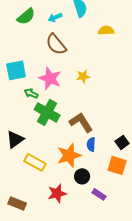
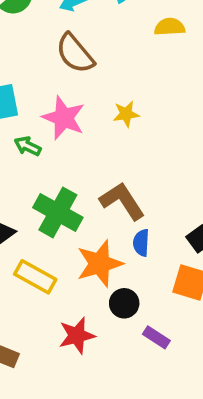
green cross: (47, 112) -> (58, 212), moved

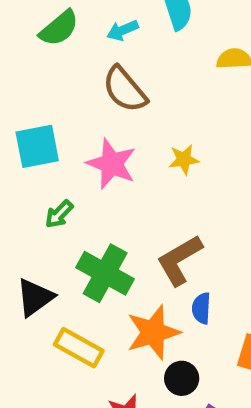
green arrow: (28, 146) -> (59, 214), moved, turned -72
brown L-shape: (122, 201) -> (179, 260), turned -87

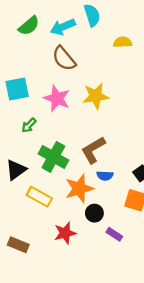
cyan arrow: (123, 30) -> (63, 27), size x1.5
yellow star: (184, 159) -> (96, 96), size x1.6
blue semicircle: (201, 308) -> (105, 176), turned -91

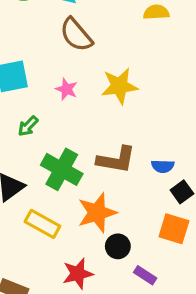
pink star: (57, 98) -> (67, 89), size x0.6
brown L-shape: (93, 150) -> (116, 160), turned -140
blue semicircle: (105, 176) -> (163, 166), moved

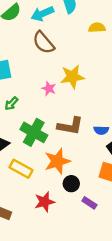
pink star: (67, 89) -> (49, 89), moved

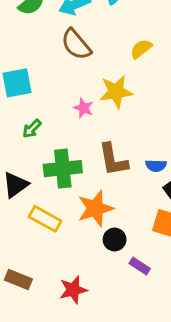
yellow semicircle: (97, 28) -> (141, 49), moved, turned -35
brown L-shape: (70, 126) -> (113, 160), turned 70
green cross: (34, 132) -> (63, 169), turned -35
red star: (45, 202) -> (73, 290), moved

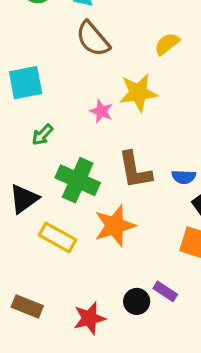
green cross: (63, 169) -> (78, 180), turned 30
black circle: (115, 240) -> (137, 301), moved

